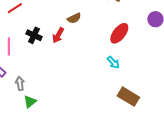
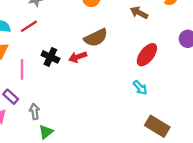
brown semicircle: (74, 18) -> (96, 38), size x1.5
red arrow: (58, 35) -> (78, 57), turned 42

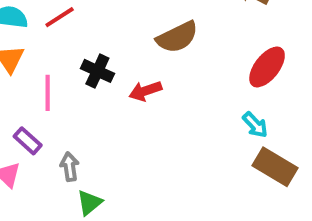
red arrow: (78, 57) -> (145, 91), moved
brown rectangle: (157, 126) -> (275, 167), moved

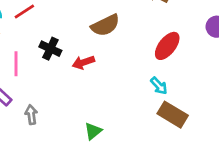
green triangle: (89, 203) -> (93, 131), moved

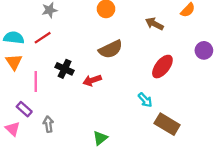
cyan arrow: (159, 86) -> (145, 100), moved

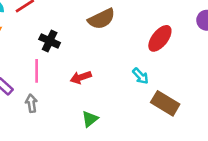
red arrow: (92, 80) -> (81, 77), moved
pink line: (36, 81) -> (37, 71), moved

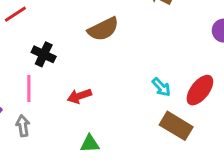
red ellipse: (160, 38) -> (200, 90), moved
cyan arrow: (140, 76) -> (161, 87), moved
green triangle: (90, 119) -> (90, 144), turned 36

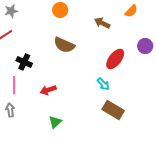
brown semicircle: (103, 29) -> (64, 45), turned 50
red ellipse: (200, 90) -> (115, 59), moved
green triangle: (90, 144) -> (55, 122), turned -40

